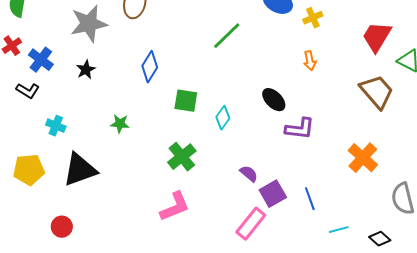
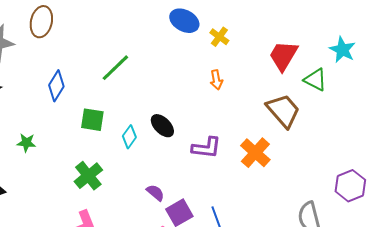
yellow cross: (313, 18) -> (219, 37), turned -30
green line: (227, 36) -> (115, 68), moved
black ellipse: (274, 100) -> (162, 126), moved
orange cross: (363, 158) -> (255, 153), moved

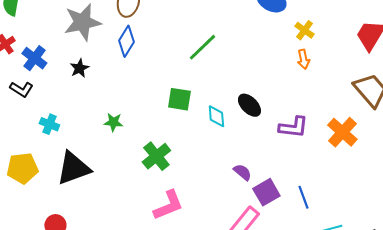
yellow cross: (219, 37) -> (304, 30), moved
blue diamond: (56, 86) -> (126, 41), moved
cyan diamond: (129, 137) -> (216, 116), turned -40
green cross: (88, 176) -> (156, 156), moved

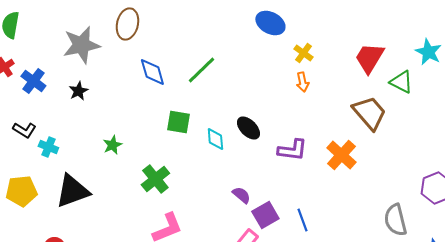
blue diamond: (126, 41) -> (152, 72), moved, turned -48
black L-shape: (21, 89) -> (24, 130), moved
green star: (113, 122) -> (112, 145), turned -30

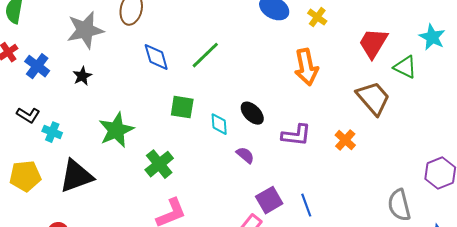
yellow cross: (303, 53) -> (317, 17), moved
orange arrow: (302, 82) -> (306, 67), size x1.8
green star: (112, 145) -> (116, 130), size x1.8
orange cross: (341, 155) -> (345, 140), size x0.7
purple semicircle: (241, 195) -> (245, 155), moved

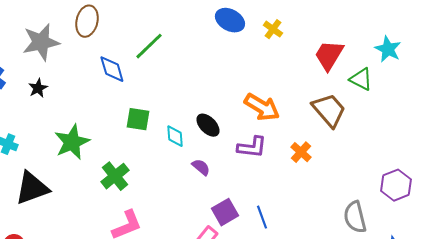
green line: (205, 55) -> (149, 46), moved
orange arrow: (306, 67) -> (262, 107), moved, turned -48

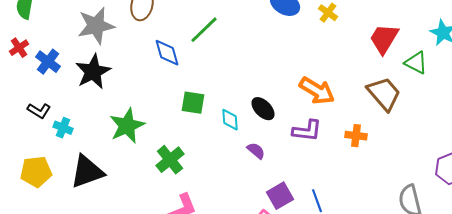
black star: (38, 88) -> (93, 72), size x1.8
orange cross: (301, 152) -> (356, 136), turned -35

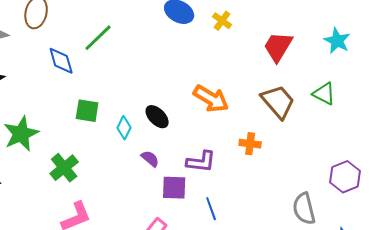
green triangle: (416, 63) -> (324, 94), moved
cyan diamond: (230, 120) -> (124, 128), turned 30
purple L-shape: (307, 131) -> (201, 162), moved
purple square: (280, 196) -> (174, 188), moved, turned 32

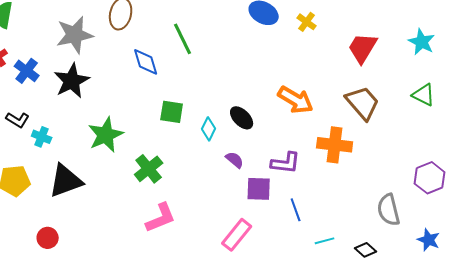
green line: (98, 38) -> (183, 39), turned -72
green triangle: (324, 94) -> (424, 95), moved
orange cross: (250, 144) -> (335, 145), size x1.6

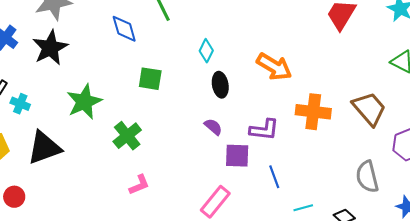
brown trapezoid: (363, 103) -> (369, 109), moved
black ellipse: (242, 118) -> (220, 85), turned 35
cyan diamond: (209, 129) -> (206, 51), moved
pink L-shape: (161, 218) -> (139, 185), size x0.7
red circle: (48, 238) -> (14, 197), moved

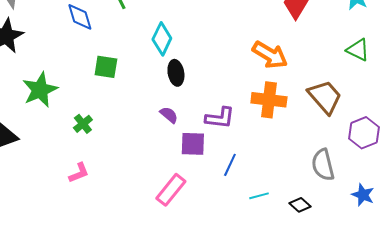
cyan diamond: (206, 51) -> (162, 39), size x1.4
orange arrow: (274, 67) -> (270, 55), moved
green cross: (127, 136) -> (83, 124), size x0.7
blue line: (274, 177) -> (230, 165), turned 45
pink L-shape: (139, 185) -> (79, 173), moved

